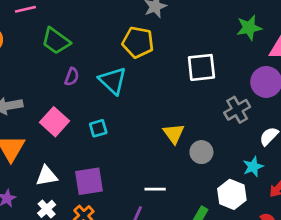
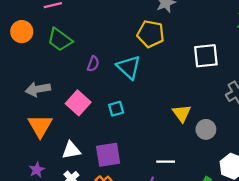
green trapezoid: (56, 41) -> (60, 40), moved

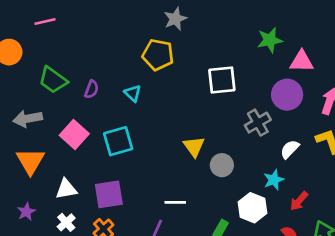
green trapezoid: (60, 40) -> (53, 80), moved
cyan triangle: (129, 67) -> (133, 93), size x0.6
cyan square: (116, 109) -> (118, 141), size x1.6

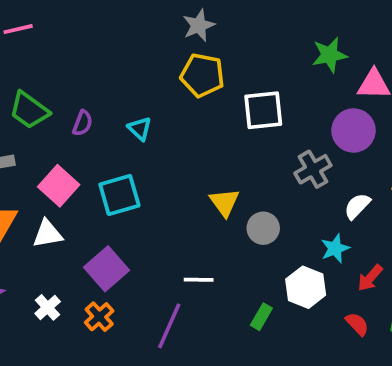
yellow pentagon: (158, 55) -> (202, 75), moved
white triangle: (66, 189) -> (48, 234), moved
purple square: (109, 194) -> (107, 269), turned -32

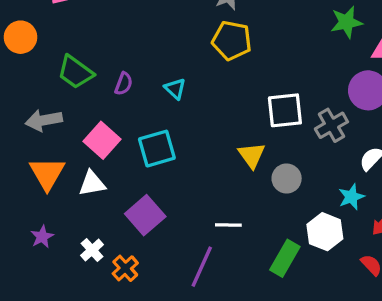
white square: (263, 110) -> (285, 110), moved
orange cross: (99, 317) -> (125, 268), moved
green rectangle: (261, 317) -> (285, 258), size x1.5

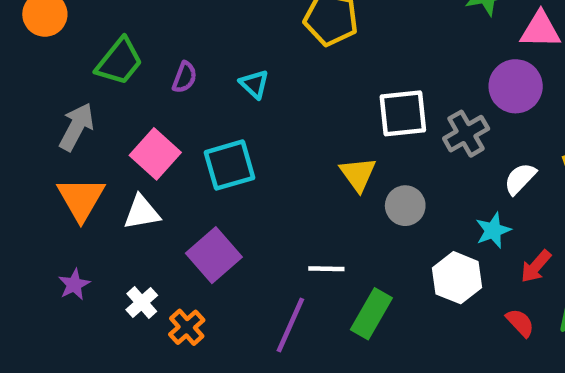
green trapezoid: (75, 72) -> (119, 62), turned -87
gray arrow: (44, 120) -> (76, 127), turned 128
green rectangle: (285, 258) -> (371, 314), moved

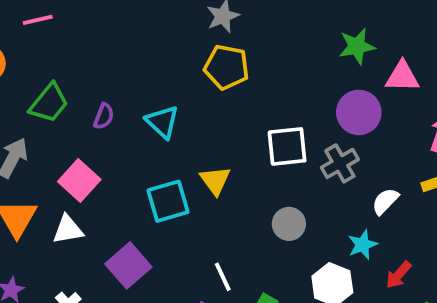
cyan triangle: (254, 84) -> (162, 122), size x1.4
purple circle: (516, 86) -> (359, 112), moved
cyan square: (230, 165) -> (168, 201), moved
yellow triangle: (358, 174) -> (215, 180), moved
white line: (326, 269) -> (223, 277), turned 64

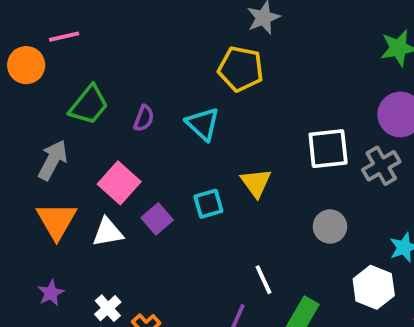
pink line: (38, 20) -> (64, 37), moved
yellow pentagon: (227, 67) -> (241, 69), moved
cyan square: (168, 201) -> (208, 204), size x0.7
purple square: (128, 265) -> (157, 219), moved, size x0.7

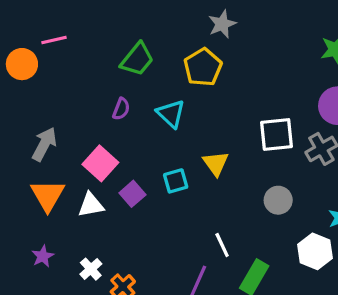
yellow pentagon: (241, 69) -> (203, 67), turned 30
green trapezoid: (89, 105) -> (137, 59), moved

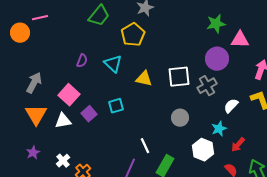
green trapezoid: (137, 59) -> (99, 16), moved
yellow triangle: (216, 163) -> (144, 79), moved, turned -42

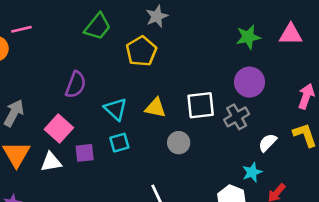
pink triangle: (240, 40) -> (291, 34), moved
purple semicircle: (82, 61) -> (76, 85), size x1.5
cyan triangle: (113, 64) -> (116, 109), moved
purple square: (89, 114) -> (85, 153), turned 35
gray circle: (180, 118) -> (179, 143), moved

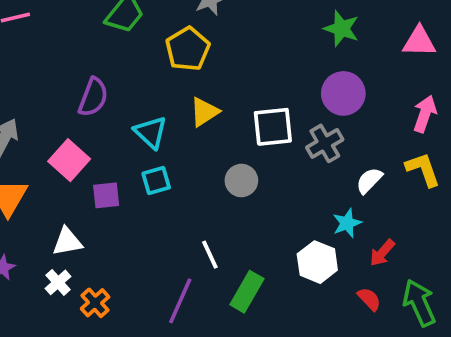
pink triangle: (291, 34) -> (419, 42), moved
green star: (248, 37) -> (341, 29), turned 30
yellow triangle: (155, 108) -> (204, 112), moved, turned -45
white triangle: (51, 162) -> (67, 242), moved

